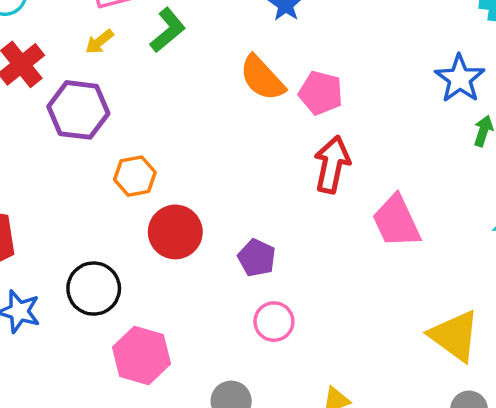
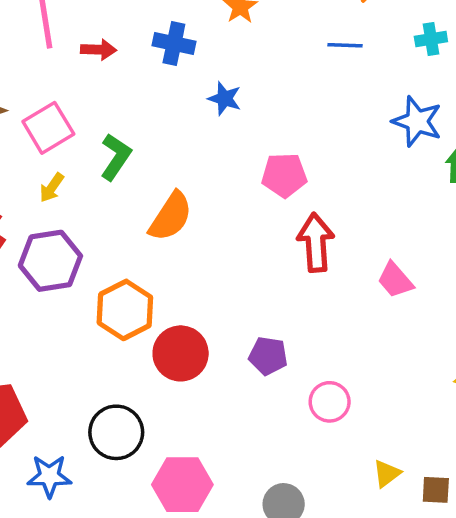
orange semicircle: (262, 78) -> (171, 216), moved, turned -88
orange hexagon: (135, 176) -> (125, 310), size x1.4
pink trapezoid: (396, 221) -> (395, 280), size x0.7
pink circle: (274, 322) -> (330, 402), moved

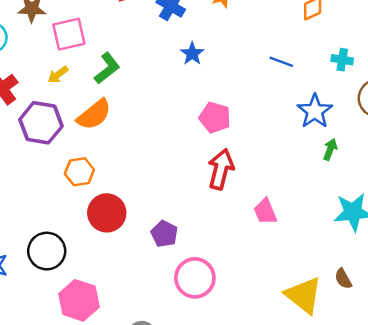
blue line: (345, 45) -> (281, 62), moved
orange semicircle: (171, 216) -> (94, 115), moved
orange hexagon: (125, 310) -> (79, 172), size x0.7
pink circle: (330, 402) -> (195, 278), size x1.4

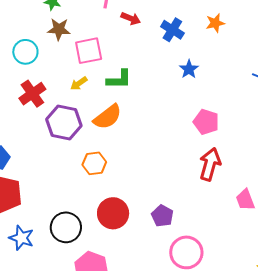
green L-shape: (107, 68) -> (119, 79), turned 36
red circle: (107, 213) -> (113, 213), moved

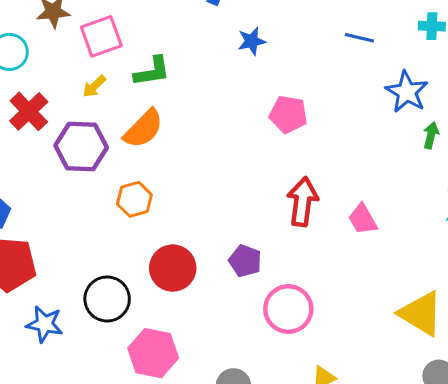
blue star: (189, 69) -> (252, 41), turned 30
red arrow: (210, 164) -> (303, 202), moved

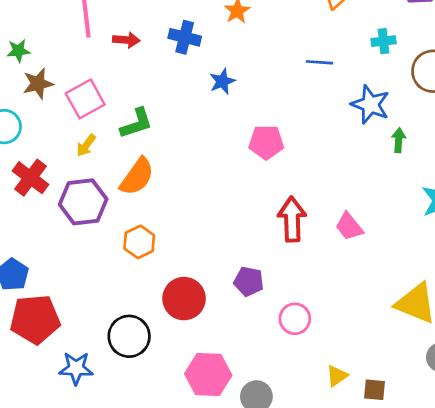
pink circle: (288, 309) -> (295, 319), size x0.7
pink hexagon: (153, 353) -> (208, 375), moved

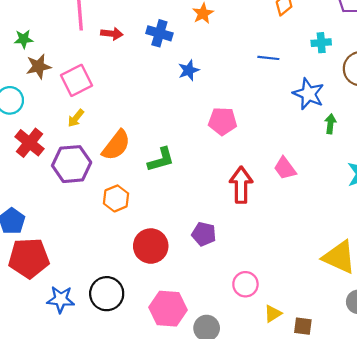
green L-shape: (136, 123) -> (161, 160), moved
pink trapezoid: (349, 226) -> (285, 168), moved
pink circle: (295, 319) -> (245, 284), moved
black circle: (129, 336) -> (107, 294), moved

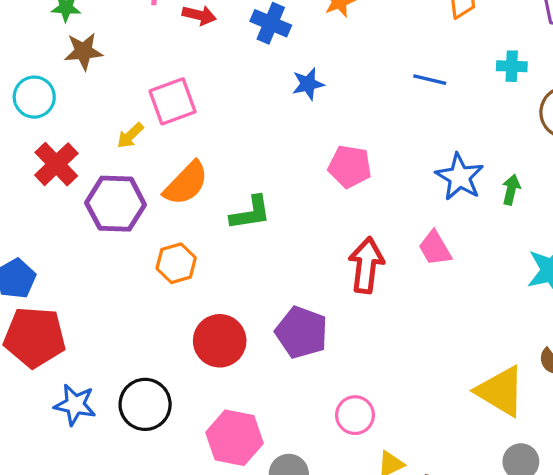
pink square: (77, 80) -> (173, 101), moved
blue star: (309, 94) -> (460, 177), moved
purple pentagon: (204, 234) -> (302, 332), size x1.4

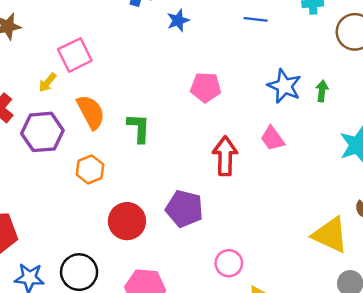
blue star: (308, 84) -> (178, 20), moved
orange semicircle: (186, 183) -> (91, 112), turned -66
green L-shape: (250, 213) -> (139, 128), turned -72

